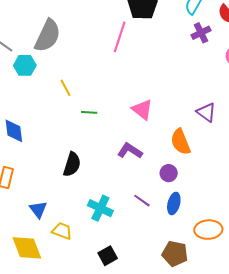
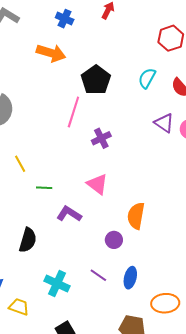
purple cross: (201, 33) -> (101, 138), moved
purple triangle: (206, 112) -> (164, 123), moved
orange semicircle: (181, 142) -> (136, 216), turned 32
purple L-shape: (130, 151) -> (69, 214), moved
purple circle: (169, 173) -> (114, 240), moved

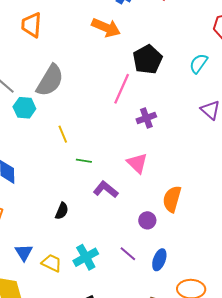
black semicircle: (28, 240) -> (62, 211), size x0.7
cyan cross: (57, 283) -> (86, 257), turned 30
yellow trapezoid: (19, 307) -> (52, 263), moved

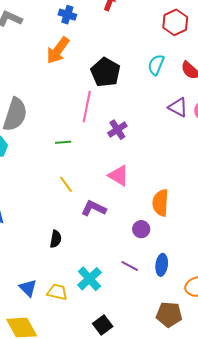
orange arrow: (106, 28) -> (58, 50), turned 116
yellow line: (63, 134) -> (66, 184), moved
green line: (84, 161) -> (63, 142), moved

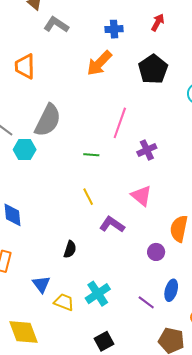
blue cross: (67, 15) -> (114, 29), turned -30
black pentagon: (105, 72) -> (153, 69), moved
purple line: (130, 266) -> (146, 302), moved
blue triangle: (28, 288) -> (41, 284), moved

